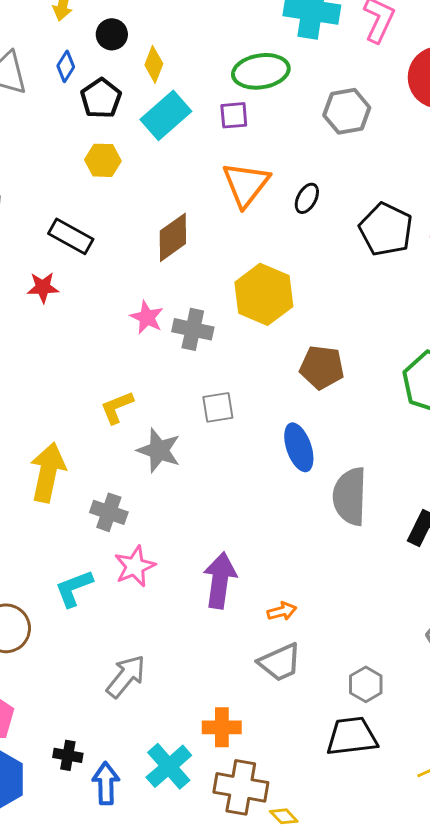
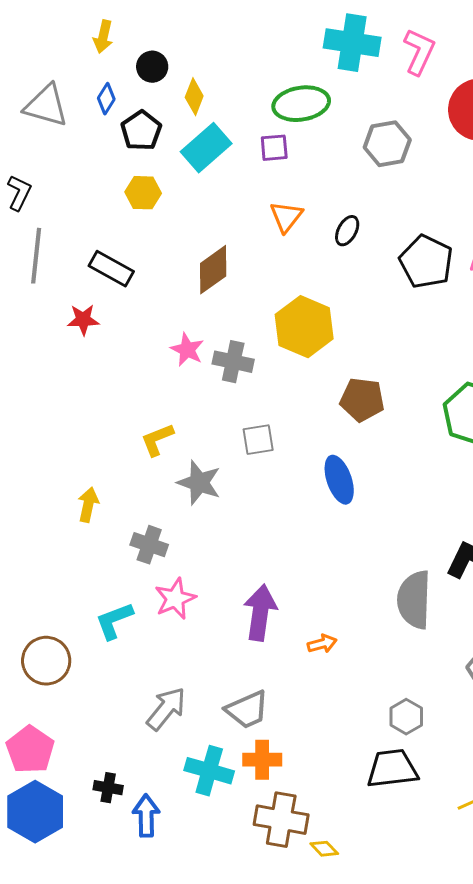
orange triangle: (246, 184) -> (286, 217), size x0.7
yellow arrow: (48, 472) -> (88, 505), size x0.6
gray semicircle: (350, 496) -> (414, 600), moved
gray trapezoid: (280, 662) -> (247, 710), moved
cyan cross: (169, 766) -> (209, 771), moved, turned -33

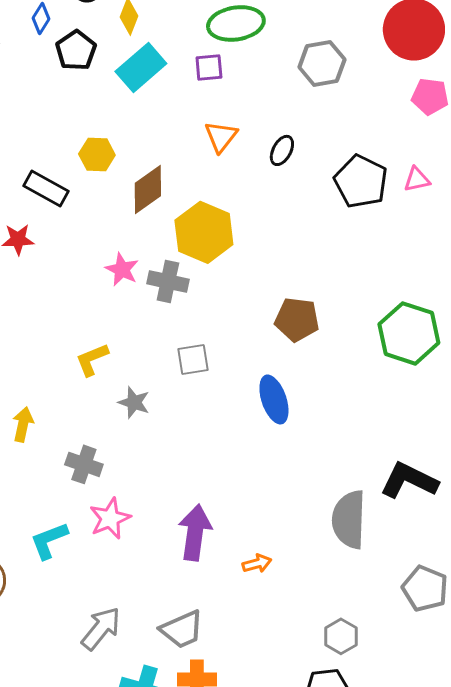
yellow hexagon: (143, 193) -> (97, 154), moved
yellow hexagon: (304, 327) -> (204, 232), moved
gray star: (199, 483) -> (134, 402), size x0.7

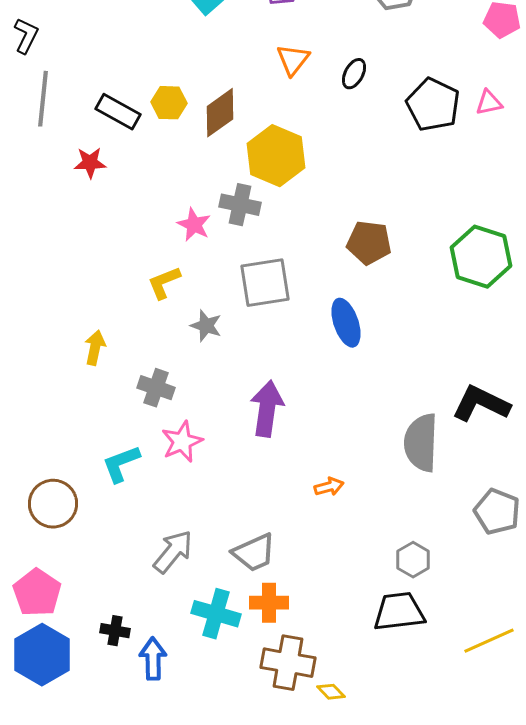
yellow hexagon: (97, 154) -> (169, 103), moved
pink star: (122, 269) -> (194, 225), moved
gray square: (193, 359) -> (265, 283), size x1.6
purple arrow: (195, 532) -> (267, 409), moved

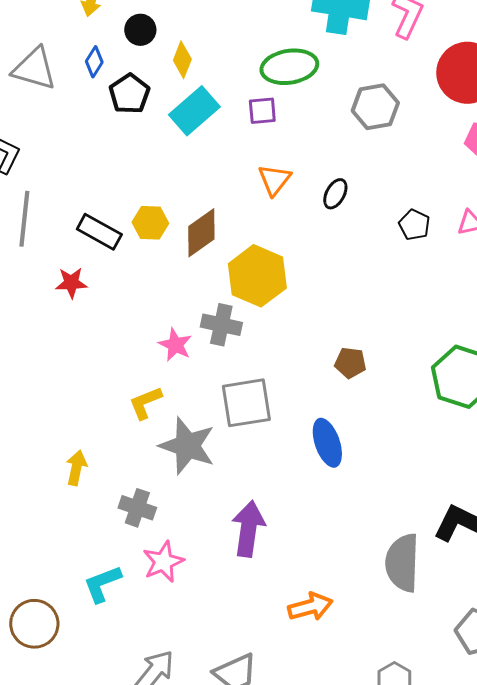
black pentagon: (433, 105) -> (414, 225), size x0.6
brown pentagon: (369, 243) -> (350, 363), size x0.7
gray star: (206, 326) -> (187, 446), size x1.8
orange arrow: (329, 487) -> (310, 607), size x1.5

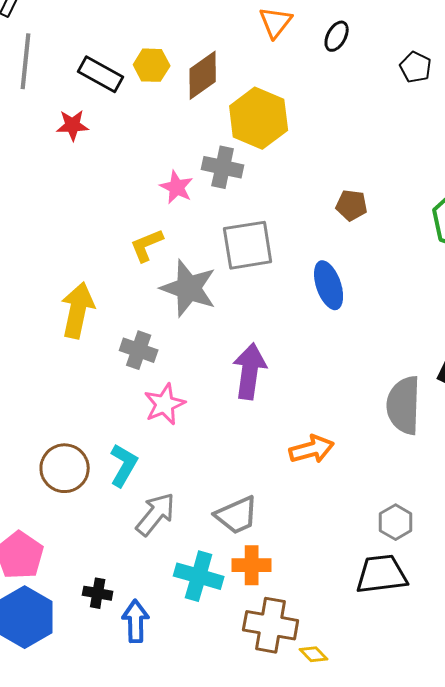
yellow arrow: (76, 468) -> (78, 310), size x1.6
cyan L-shape: (102, 584) -> (124, 465), moved, turned 141
brown circle: (34, 624) -> (65, 468), moved

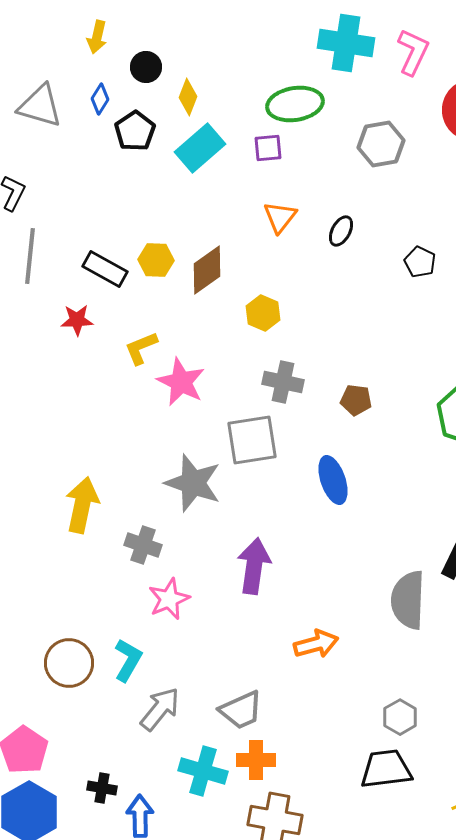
yellow hexagon: (259, 118) -> (263, 313), size x0.6
gray cross: (223, 167) -> (283, 382), moved
pink star: (177, 187) -> (181, 382), size x1.4
yellow L-shape: (147, 245) -> (141, 348), moved

